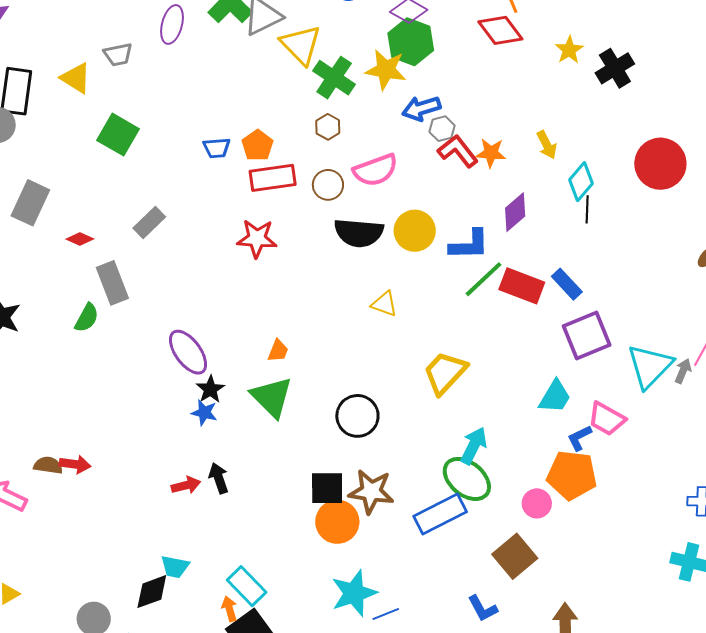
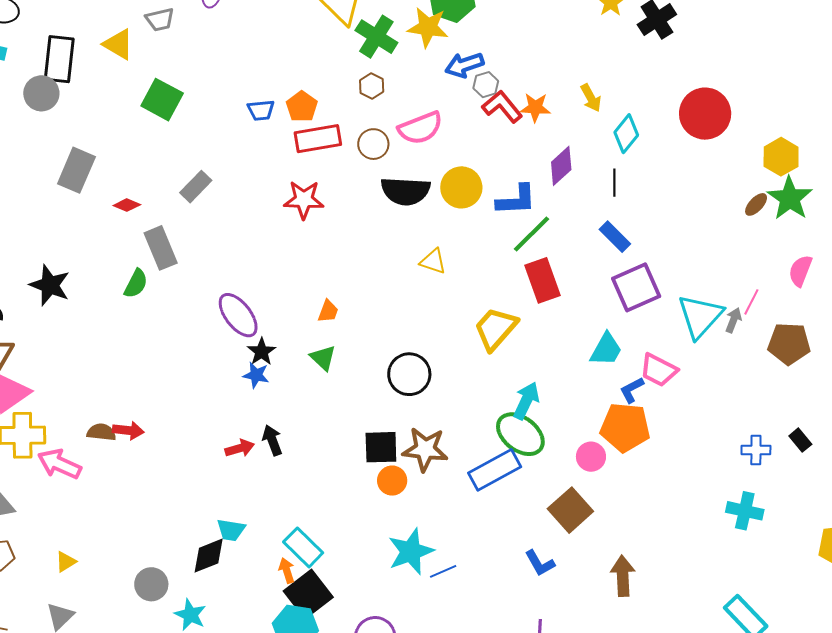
black line: (587, 209) -> (614, 183), moved
red rectangle: (522, 286) -> (543, 280), moved, turned 51
green triangle: (272, 397) -> (323, 358), size x0.6
orange circle: (337, 522) -> (392, 481), size x0.7

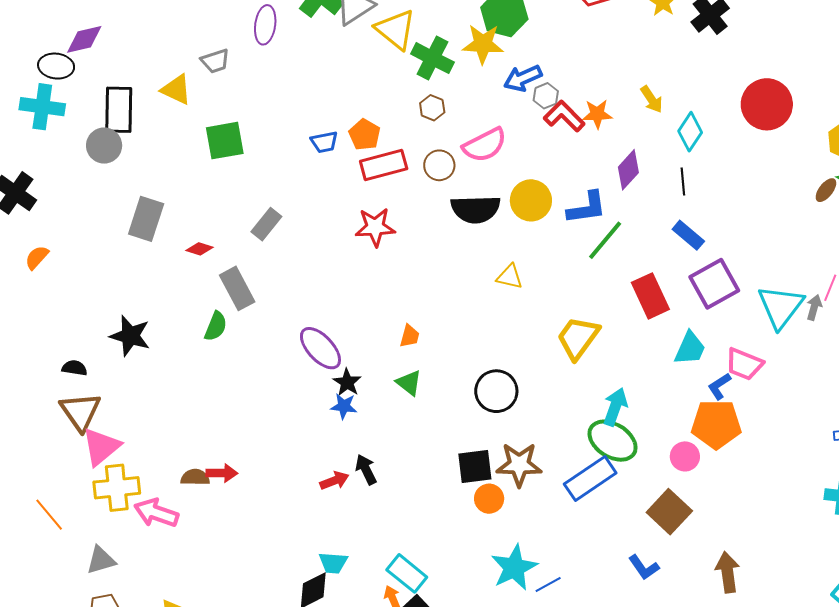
green square: (162, 100) -> (225, 141), turned -33
red rectangle: (543, 280) -> (650, 296), moved

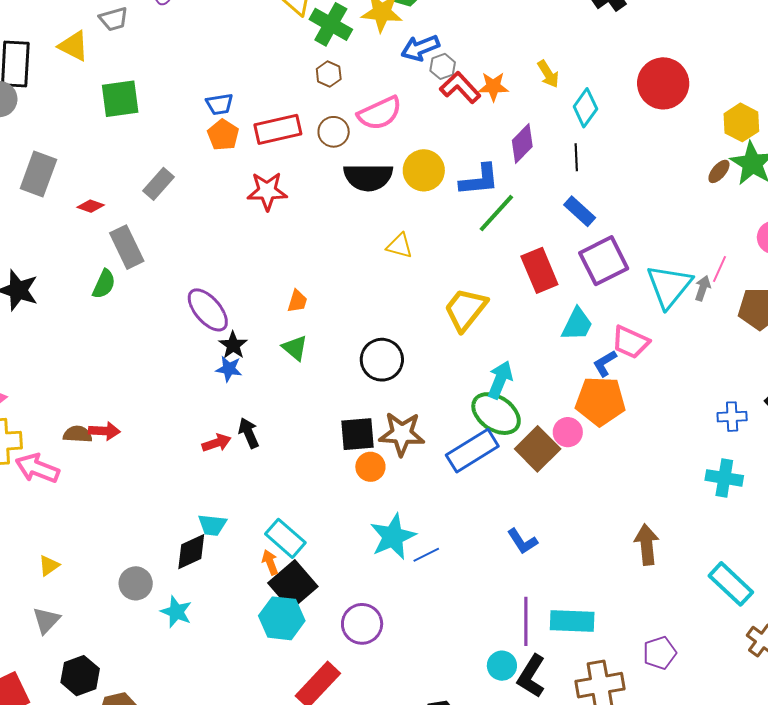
orange pentagon: (365, 135) -> (223, 135), moved
brown square: (669, 512) -> (538, 449), moved
brown arrow: (728, 572) -> (647, 545), moved

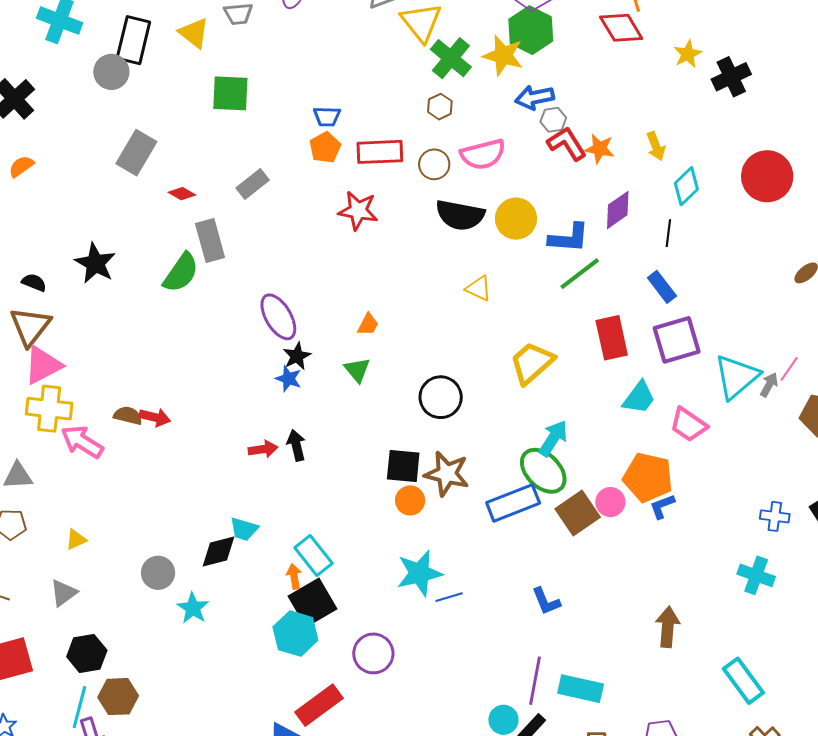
green semicircle: (104, 284) -> (181, 273), size x1.4
blue L-shape: (605, 363) -> (662, 506), moved

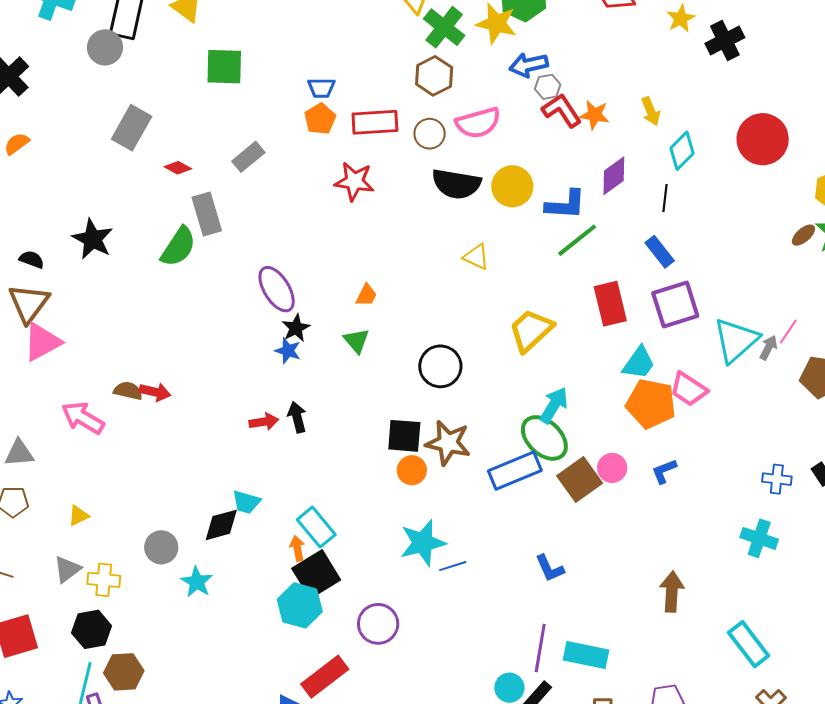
brown hexagon: (440, 107) -> (434, 76), size x1.5
yellow cross: (49, 409) -> (104, 580), moved, size x0.7
orange pentagon: (648, 477) -> (651, 404), moved

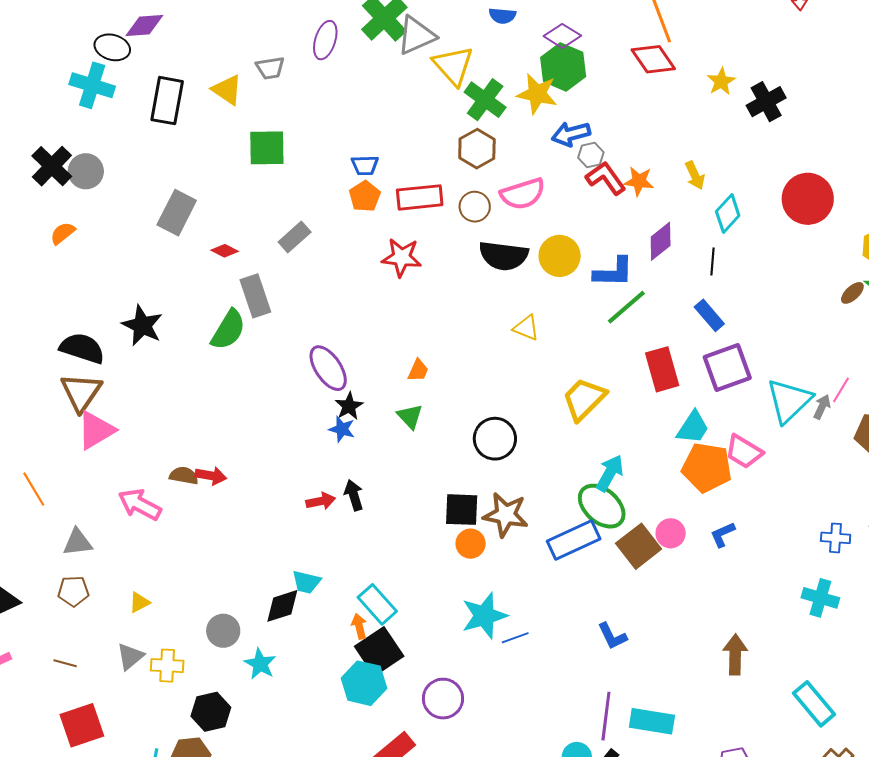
gray circle: (105, 47) -> (86, 171), moved
black semicircle: (32, 259) -> (82, 348), size x1.8
black hexagon: (92, 629) -> (211, 712), moved

